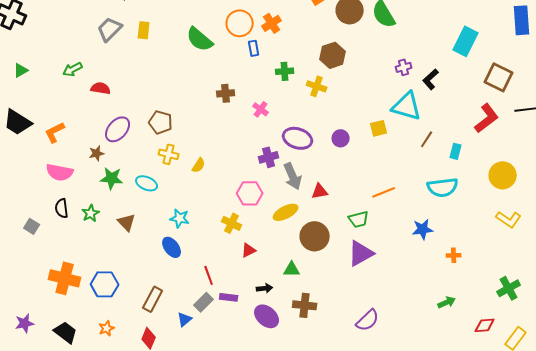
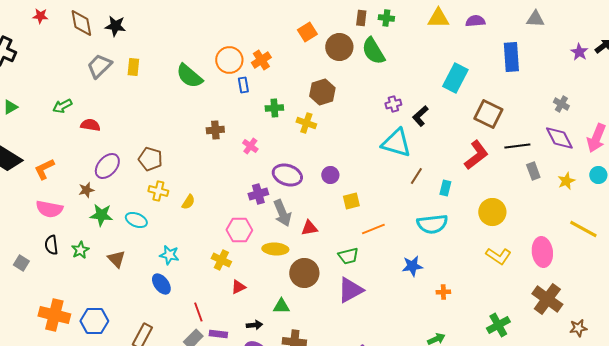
yellow square: (379, 128) -> (351, 201), moved
yellow ellipse: (286, 212) -> (275, 249), turned 30

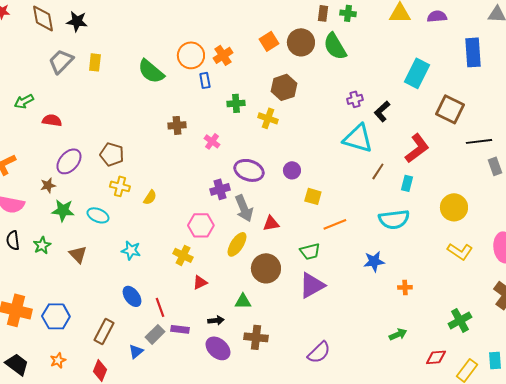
orange square: (307, 32) -> (269, 41), moved
red L-shape: (476, 155) -> (417, 148), moved
yellow square: (351, 201) -> (313, 196), turned 30
yellow ellipse: (275, 249) -> (237, 244), turned -60
blue ellipse: (161, 284) -> (132, 296), moved

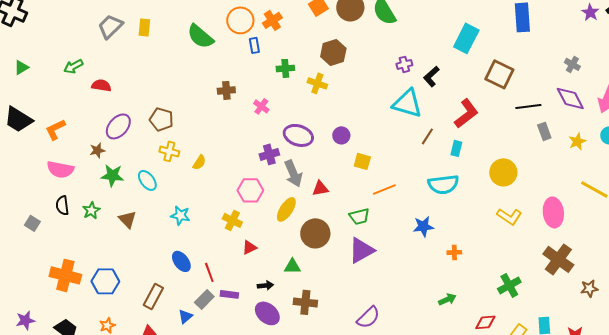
cyan ellipse: (98, 215) -> (147, 180), turned 30

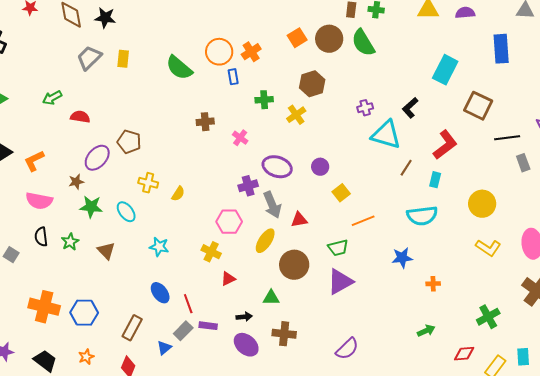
purple cross: (404, 64) -> (365, 108), moved
yellow cross: (317, 83) -> (296, 115), turned 36
brown pentagon: (161, 119) -> (129, 142), moved
yellow square: (362, 161) -> (341, 193), turned 36

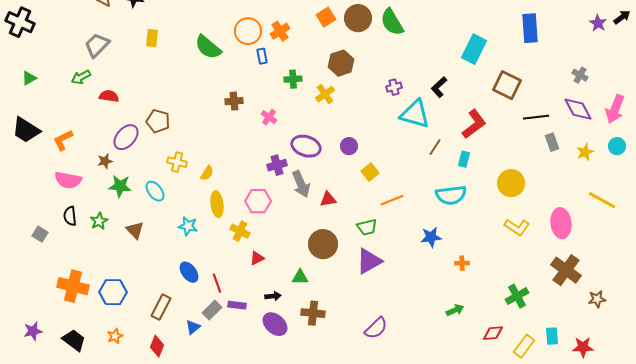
gray trapezoid: (89, 58) -> (97, 45), moved
yellow ellipse: (265, 241) -> (217, 204), moved, turned -40

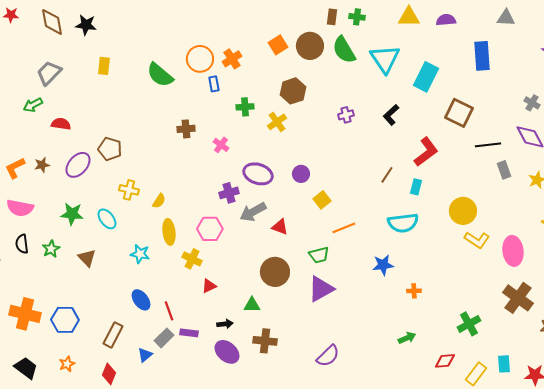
cyan triangle: (415, 114) -> (385, 59), moved, turned 40
brown star: (105, 161) -> (42, 165), moved
gray arrow: (301, 184) -> (253, 212), turned 84
red triangle: (328, 199) -> (280, 227), turned 30
yellow L-shape: (517, 227) -> (477, 240), moved

